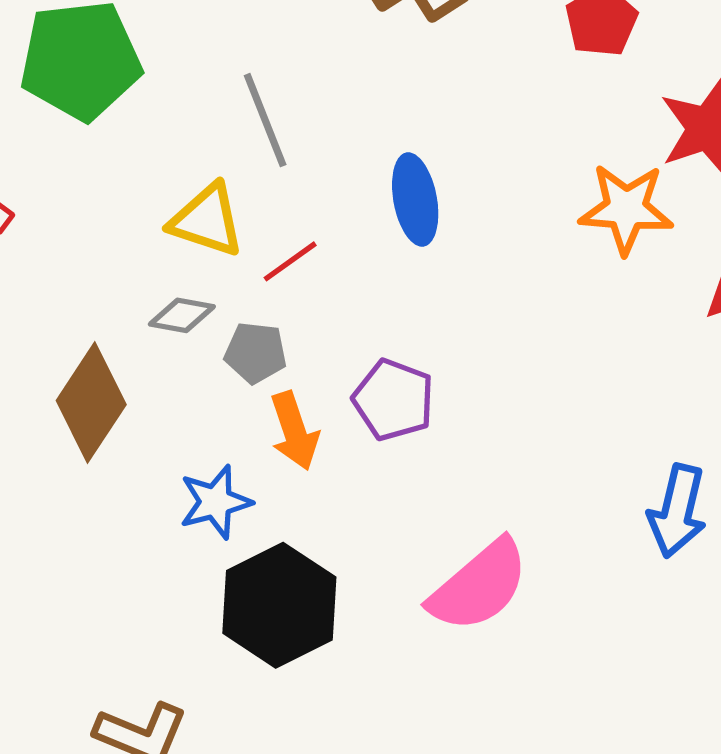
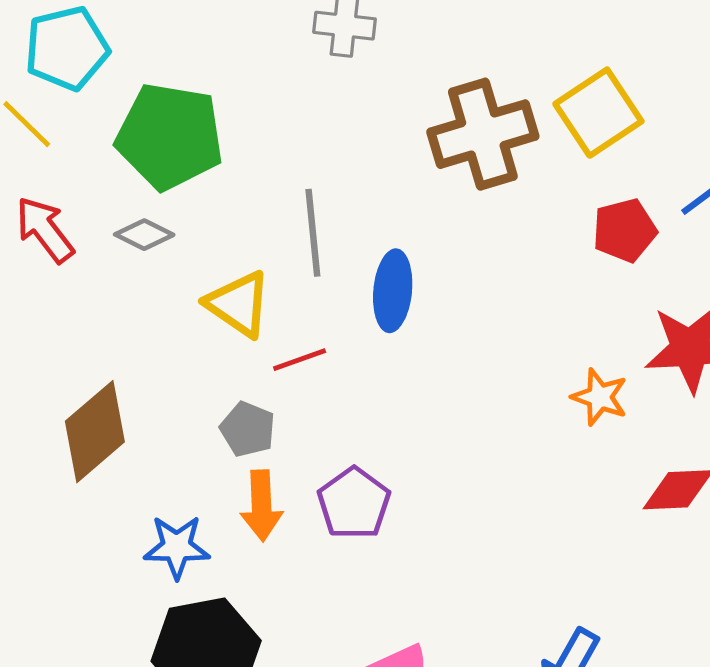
blue ellipse: (415, 199) -> (393, 291), moved
orange star: (626, 209) -> (600, 397), size x0.7
gray diamond: (182, 315) -> (144, 235), moved

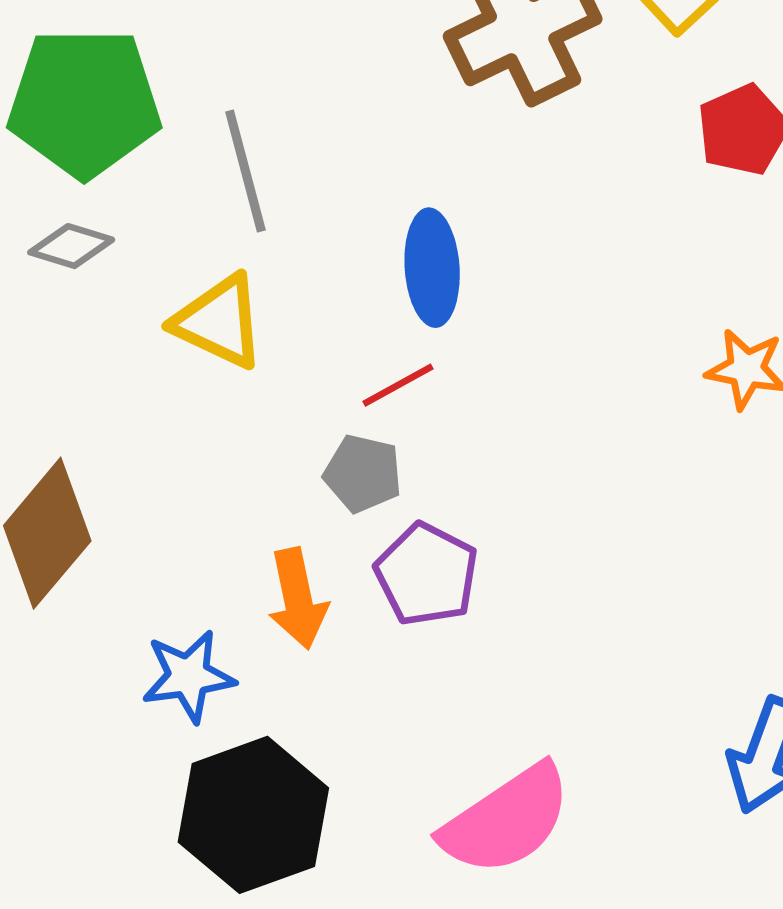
gray line: (313, 233) -> (245, 171), moved
red line: (300, 360) -> (398, 385), moved
gray pentagon: (248, 429) -> (363, 474), moved

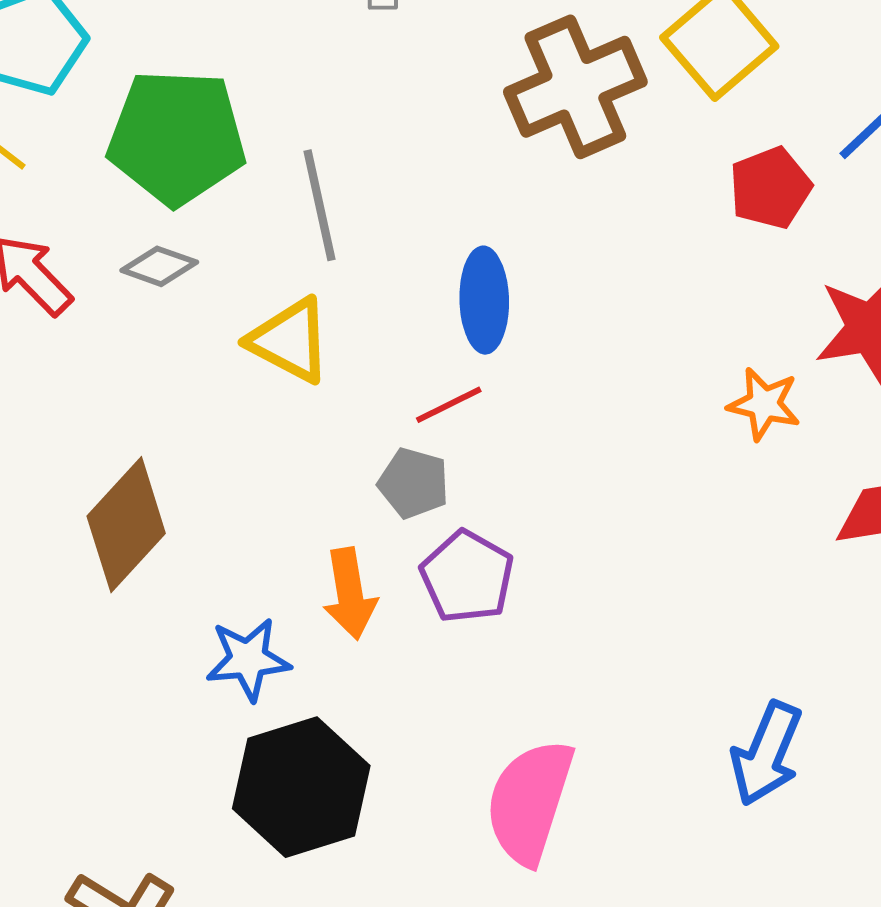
pink semicircle: (506, 820) -> (529, 802), turned 139

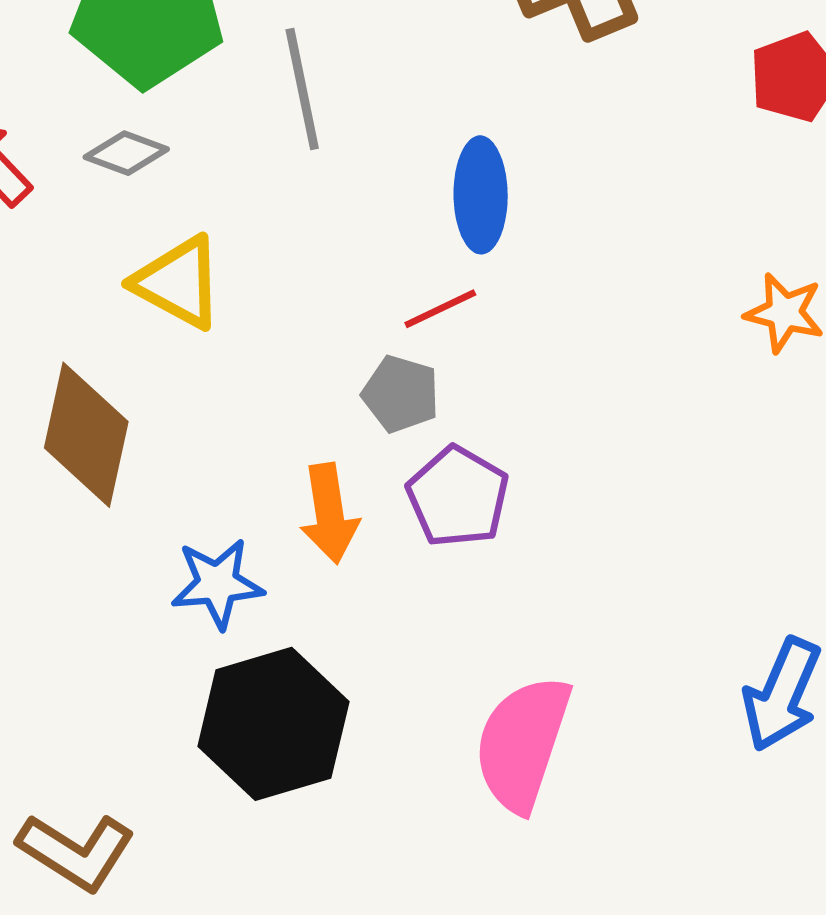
yellow triangle: (290, 340) -> (178, 282), moved
brown diamond: (126, 525) -> (86, 435), turned -31

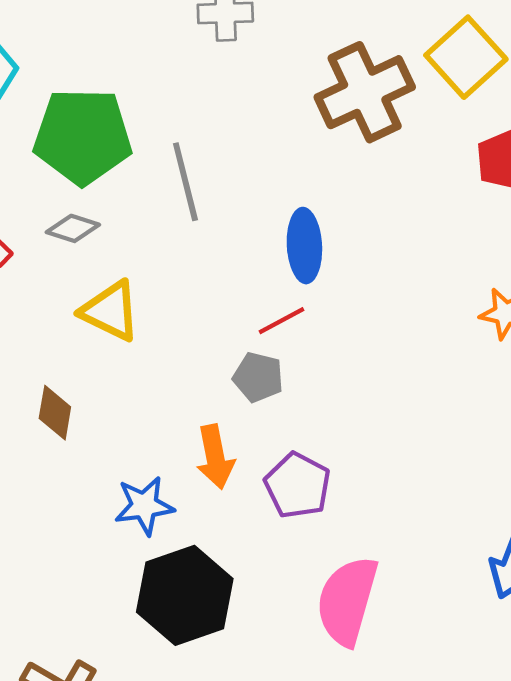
brown diamond: (86, 435) -> (55, 413), size x0.6
purple pentagon: (458, 497) -> (298, 485), moved

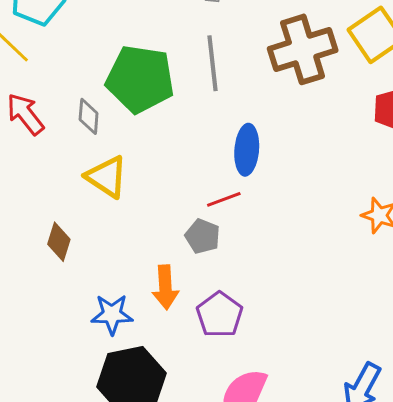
green pentagon: (83, 136) -> (140, 79), moved
gray line: (185, 182) -> (212, 63), moved
gray diamond: (73, 228) -> (89, 116), turned 69

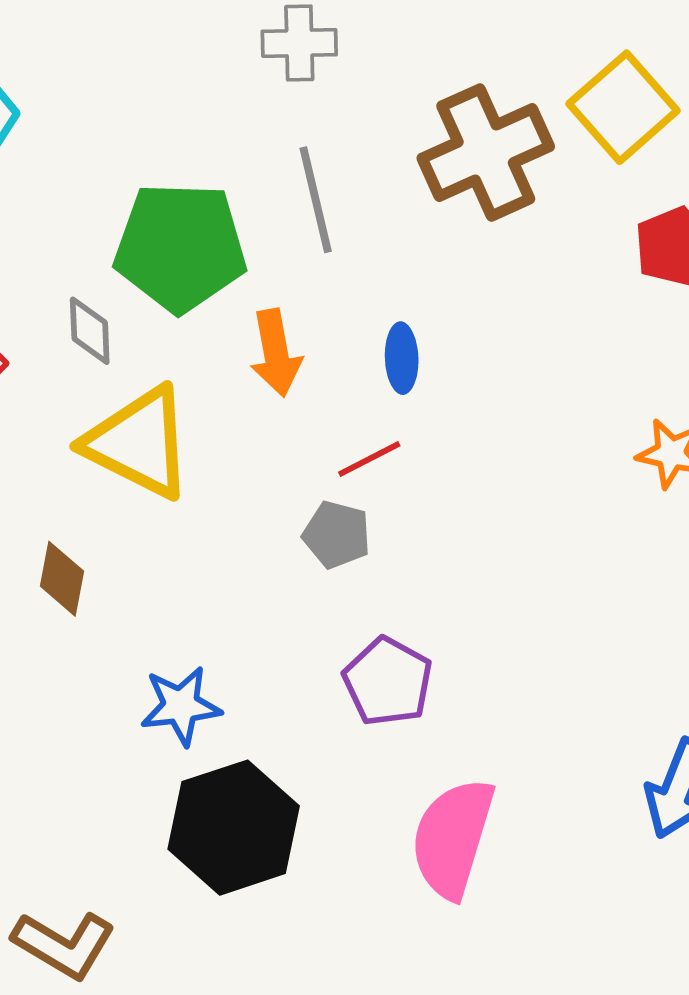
blue ellipse: (247, 150) -> (402, 358), size x0.7
yellow triangle: (107, 177) -> (139, 443), size x1.4
orange arrow: (165, 287) -> (276, 353), moved

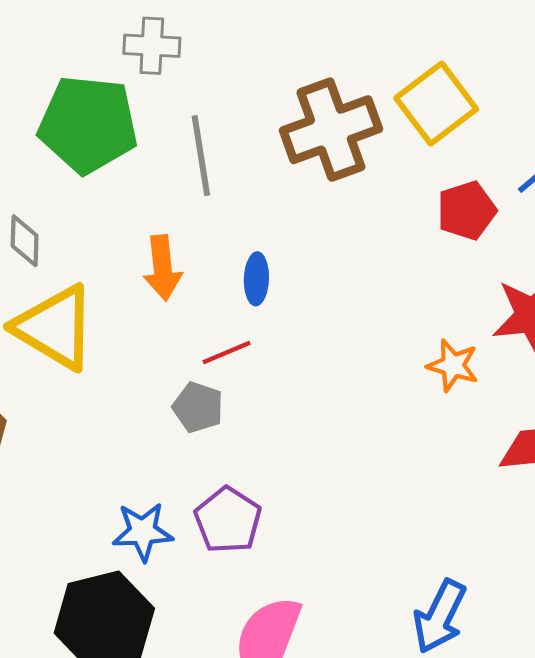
gray cross: (299, 43) -> (152, 46), moved
green pentagon: (180, 247) -> (88, 124), moved
blue star: (181, 706) -> (143, 532), moved

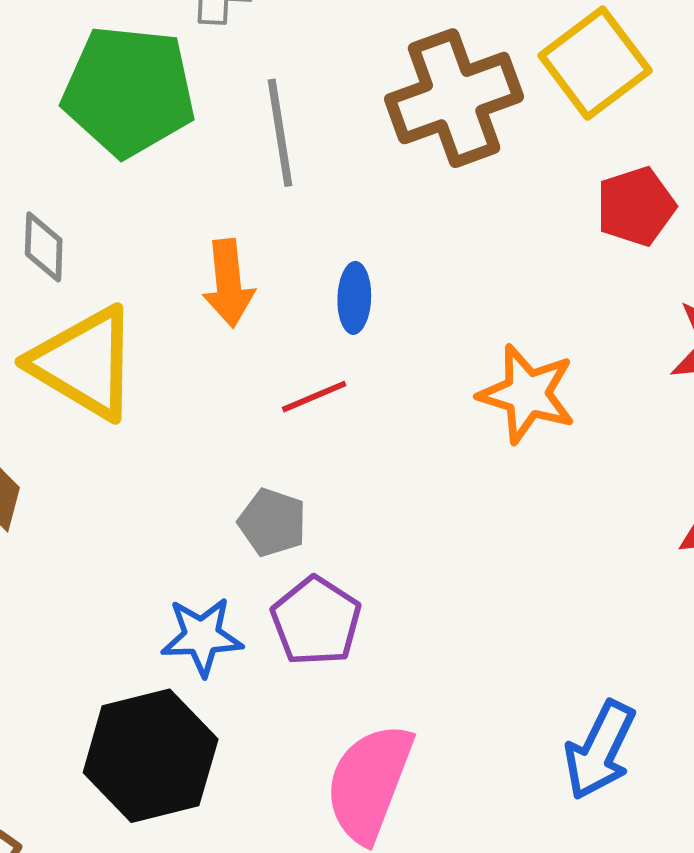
orange star: (453, 365) -> (527, 394), moved, size x1.4
gray pentagon: (198, 407) -> (272, 522), moved

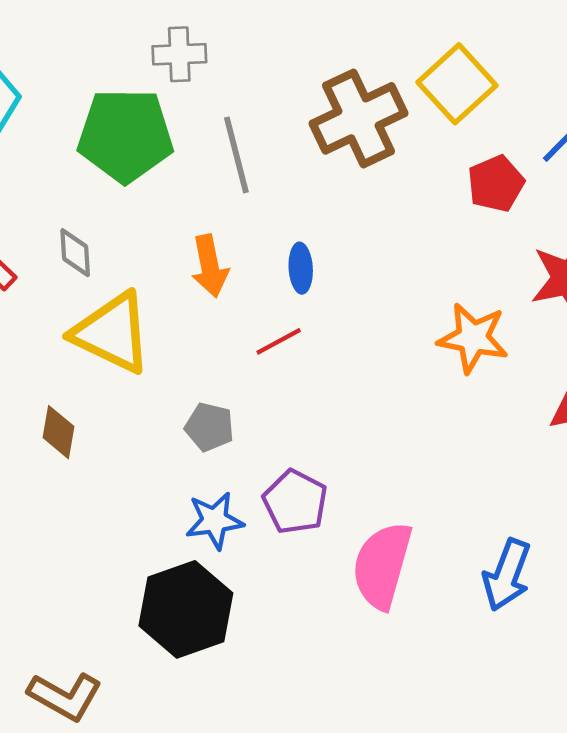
orange star: (527, 394) -> (473, 338), moved
gray pentagon: (272, 522) -> (209, 427), moved
pink semicircle: (369, 783) -> (382, 565), moved

